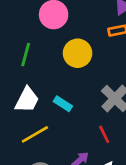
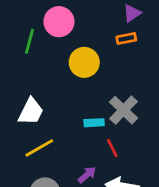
green line: (26, 55) -> (29, 41), moved
cyan rectangle: (63, 104) -> (94, 123), moved, turned -36

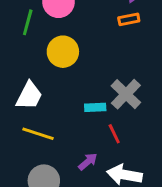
yellow circle: (84, 62) -> (63, 52), moved
yellow line: (39, 148) -> (38, 134), turned 48

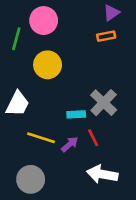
yellow line: (38, 134) -> (41, 138), moved
purple arrow: (88, 162) -> (70, 144), moved

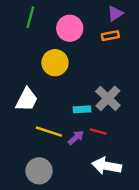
pink circle: (44, 21) -> (70, 28), moved
green line: (16, 39) -> (30, 17), moved
red line: (93, 138) -> (98, 132), turned -49

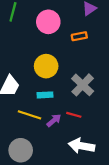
orange rectangle: (110, 36) -> (79, 36), moved
yellow circle: (55, 63) -> (46, 66), moved
cyan rectangle: (82, 109) -> (45, 95), moved

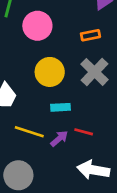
pink circle: (48, 22) -> (37, 26), moved
gray cross: (83, 85) -> (95, 72), moved
cyan rectangle: (45, 95) -> (61, 107), moved

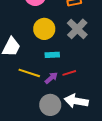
red line: (84, 132) -> (69, 73), turned -32
gray circle: (18, 175) -> (50, 105), moved

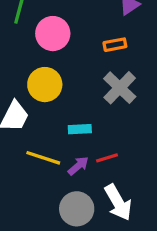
yellow circle: (44, 29) -> (45, 85), moved
white arrow: (76, 101) -> (118, 202), turned -130

